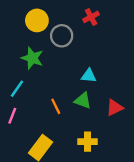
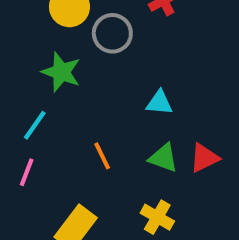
green triangle: (83, 100) -> (163, 158), moved
yellow cross: (88, 142) -> (157, 217), turned 30

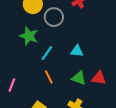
cyan line: (35, 125) -> (47, 53), moved
red triangle: (204, 158) -> (99, 78), turned 35

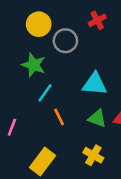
cyan triangle: (77, 51) -> (95, 84), size x1.5
cyan line: (47, 53) -> (45, 93), moved

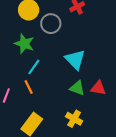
cyan triangle: (95, 84) -> (75, 60), turned 40
orange line: (59, 117) -> (29, 87), moved

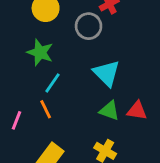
gray circle: (51, 24) -> (89, 26), moved

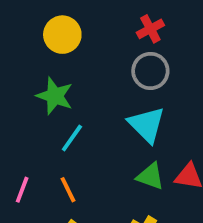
gray circle: (89, 26) -> (150, 71), moved
orange line: (46, 109) -> (68, 190), moved

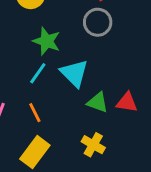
green star: (55, 96) -> (47, 41), moved
cyan triangle: (147, 125) -> (74, 73), moved

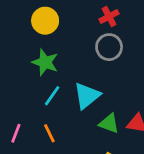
green star: (47, 41) -> (45, 62), moved
cyan triangle: (74, 73) -> (87, 96), turned 36

